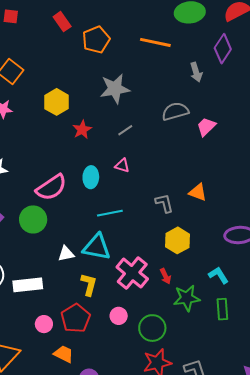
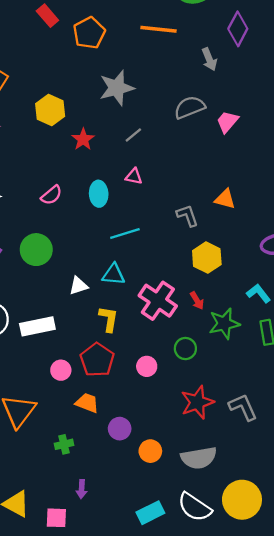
pink semicircle: (51, 187) -> (51, 195), moved, size x0.6
cyan triangle: (97, 247) -> (114, 274), size x0.7
pink circle: (119, 316) -> (147, 366), moved
green circle: (152, 328) -> (185, 349), moved, size x0.7

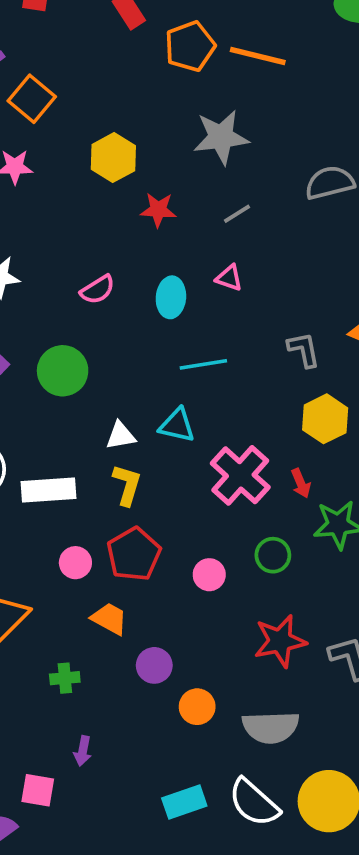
orange line: (158, 29) -> (258, 56), moved
red star: (83, 139) -> (158, 210), turned 30
yellow L-shape: (109, 319) -> (127, 485), moved

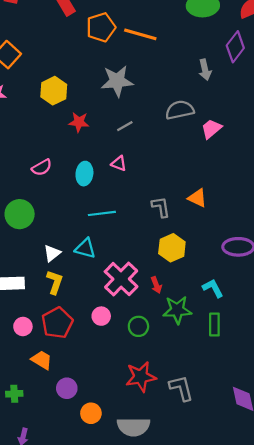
white triangle: (121, 436) -> (52, 253), turned -30
pink circle: (209, 575) -> (101, 316), moved

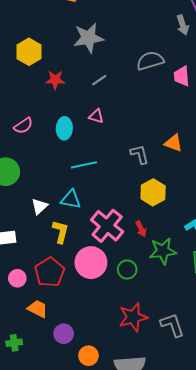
gray arrow: (205, 70) -> (183, 25), moved
pink trapezoid: (211, 129) -> (182, 76), turned -50
yellow L-shape: (55, 282) -> (60, 232), moved
pink circle: (101, 316) -> (91, 263), size x1.8

